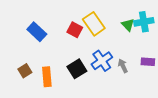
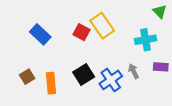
cyan cross: (144, 22) -> (146, 40), moved
green triangle: (128, 25) -> (160, 11), moved
blue cross: (102, 61) -> (111, 80), moved

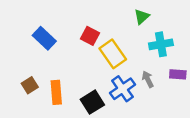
green triangle: (160, 11) -> (142, 17), moved, turned 32
yellow rectangle: (102, 26) -> (113, 54), moved
black square: (84, 74) -> (92, 102), moved

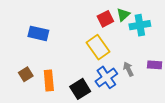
red square: (90, 36) -> (105, 19), moved, turned 35
blue rectangle: (44, 38) -> (38, 33), turned -30
cyan cross: (161, 44) -> (140, 25), moved

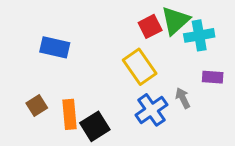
green triangle: (123, 15) -> (175, 21), size x1.5
purple rectangle: (155, 65) -> (213, 77), moved
black square: (80, 89) -> (95, 126), moved

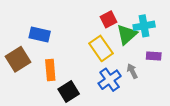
green triangle: (175, 21) -> (127, 34), moved
brown square: (37, 105) -> (18, 59), moved, size x1.6
orange rectangle: (70, 114) -> (50, 70), moved

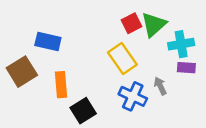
cyan cross: (144, 26) -> (181, 44), moved
green triangle: (127, 34) -> (154, 25), moved
blue cross: (110, 80) -> (133, 96), turned -30

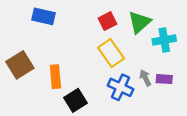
red square: (131, 23) -> (107, 21), moved
blue rectangle: (48, 42) -> (44, 16), moved
purple rectangle: (186, 68) -> (164, 79), moved

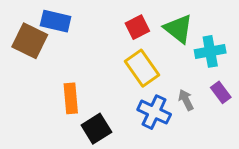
green triangle: (139, 22) -> (178, 29), turned -40
brown square: (20, 65) -> (30, 41), moved, turned -32
purple rectangle: (164, 79) -> (221, 92), moved, turned 49

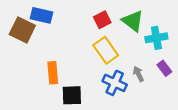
black square: (96, 129) -> (72, 95), turned 30

